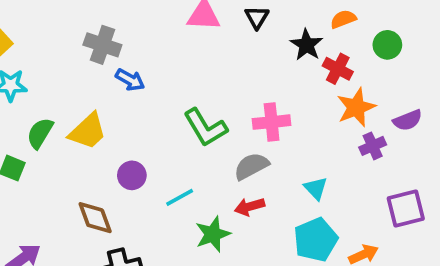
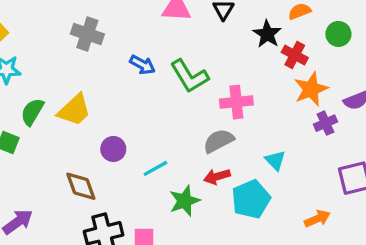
blue arrow: (130, 80) -> (142, 65), moved
green L-shape: (205, 128) -> (189, 76), moved
cyan pentagon: (316, 240) -> (251, 199), moved

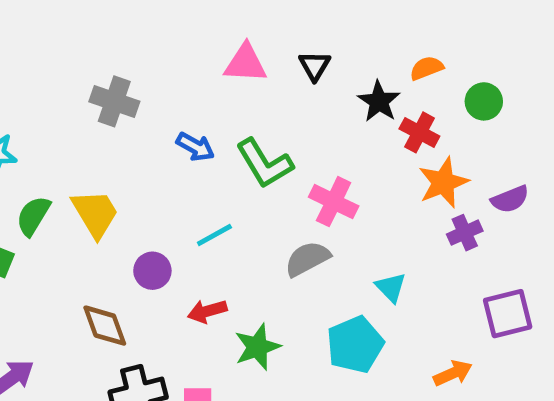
pink cross: (236, 102) -> (334, 202), turned 32
yellow trapezoid: (74, 110) -> (95, 213), turned -78
cyan line: (155, 168) -> (214, 235), moved
red arrow: (217, 177) -> (207, 311), moved

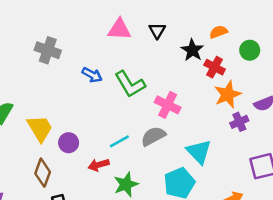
yellow trapezoid: (95, 213) -> (40, 128), moved
cyan line: (214, 235) -> (119, 141), moved
cyan triangle: (391, 287) -> (199, 152), size x1.5
brown diamond: (105, 326) -> (43, 173), turned 40

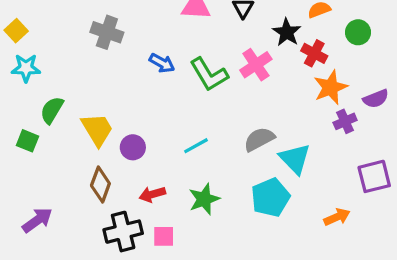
pink cross: (168, 105) -> (256, 65), moved, turned 30
gray semicircle: (153, 136) -> (259, 139), moved
red arrow: (99, 165) -> (152, 194), moved

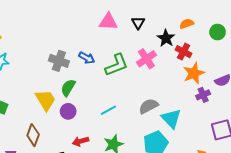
gray cross: (107, 32) -> (59, 61), moved
green circle: (358, 32) -> (218, 32), moved
green L-shape: (209, 74) -> (117, 65), turned -80
green semicircle: (52, 110) -> (68, 88), moved
brown diamond: (100, 185) -> (33, 135), moved

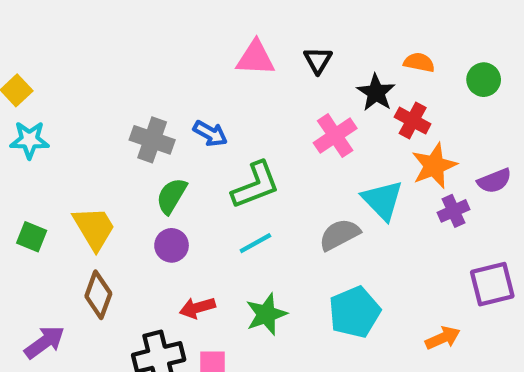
orange semicircle: (187, 24) -> (419, 62), turned 32
green L-shape: (117, 65) -> (255, 185), moved
yellow trapezoid: (45, 100) -> (94, 228), moved
cyan triangle: (171, 119) -> (382, 200), moved

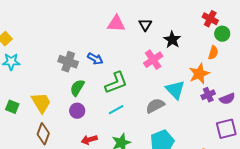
orange semicircle: (419, 62) -> (213, 53), moved, turned 96
red cross: (413, 121) -> (210, 19), moved
purple semicircle: (494, 181) -> (227, 99), moved

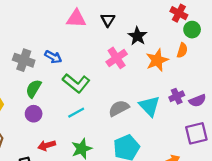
orange star: (199, 74) -> (157, 60), moved
green L-shape: (116, 83) -> (76, 83), turned 60
cyan triangle: (175, 90) -> (149, 106), moved

